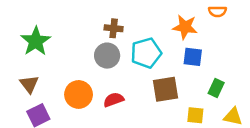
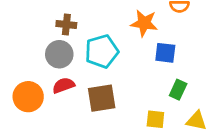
blue square: (193, 57) -> (165, 53), moved
brown square: (166, 89) -> (102, 98), moved
red semicircle: (114, 100) -> (64, 85), moved

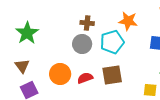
orange star: (144, 23) -> (128, 21), moved
red semicircle: (64, 85) -> (85, 78), moved

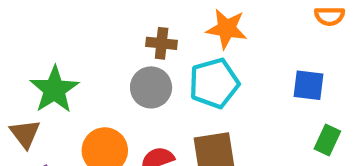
orange star: (128, 21) -> (227, 29), moved
green star: (27, 33) -> (54, 90), moved

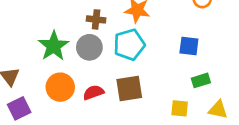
green star: (54, 90) -> (54, 46), moved
green rectangle: (327, 140) -> (201, 80), turned 48

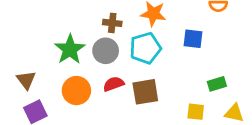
blue square: (189, 46) -> (193, 39), moved
red semicircle: (93, 92) -> (114, 84), moved

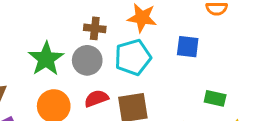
green rectangle: (217, 84) -> (215, 98), turned 30

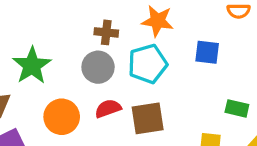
green star: (46, 59) -> (32, 65), moved

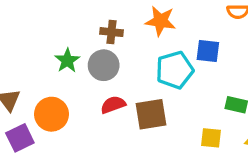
cyan pentagon: (148, 64) -> (175, 70), moved
green star: (32, 65) -> (67, 60), moved, size x0.7
orange circle: (62, 117) -> (51, 114), moved

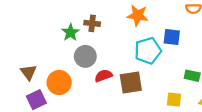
brown cross: (112, 32) -> (92, 23), moved
green star: (67, 60) -> (71, 32), moved
gray circle: (104, 65) -> (85, 56), moved

